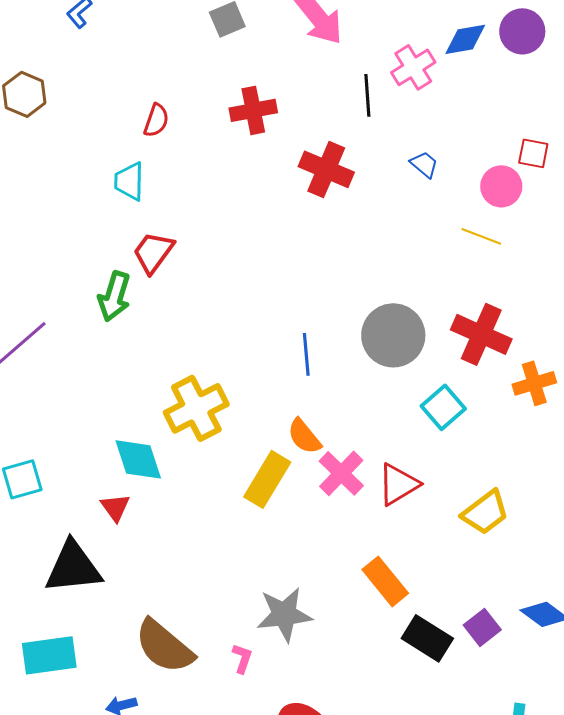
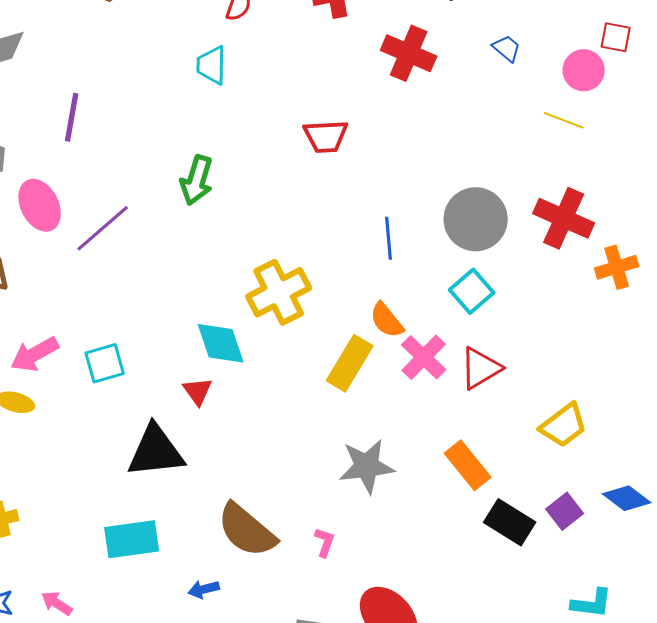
red trapezoid: (153, 252) -> (326, 136), moved, turned -129
cyan square: (443, 407) -> (472, 291), moved
yellow trapezoid: (485, 512) -> (564, 425), moved
gray star: (284, 614) -> (367, 466), moved

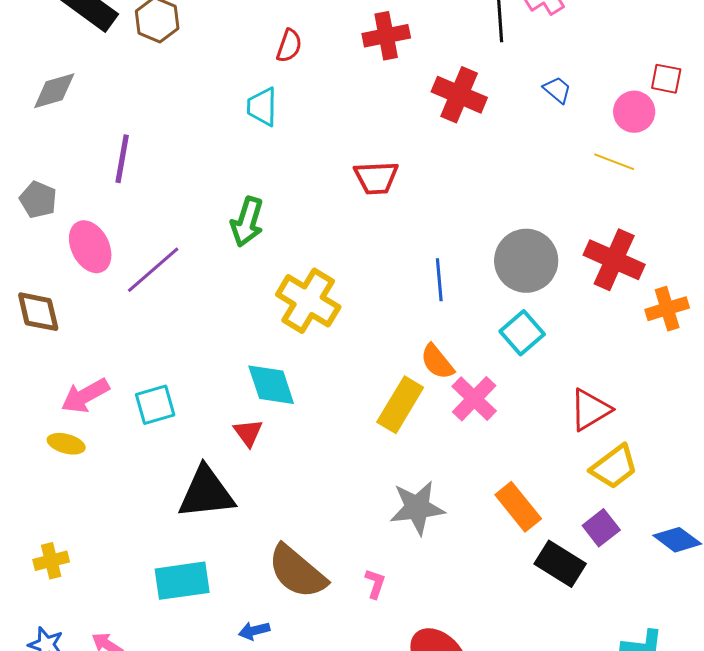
yellow cross: (279, 292) -> (308, 301), moved, turned -32
red triangle: (481, 368) -> (590, 410), moved
purple square: (565, 511) -> (601, 528), moved

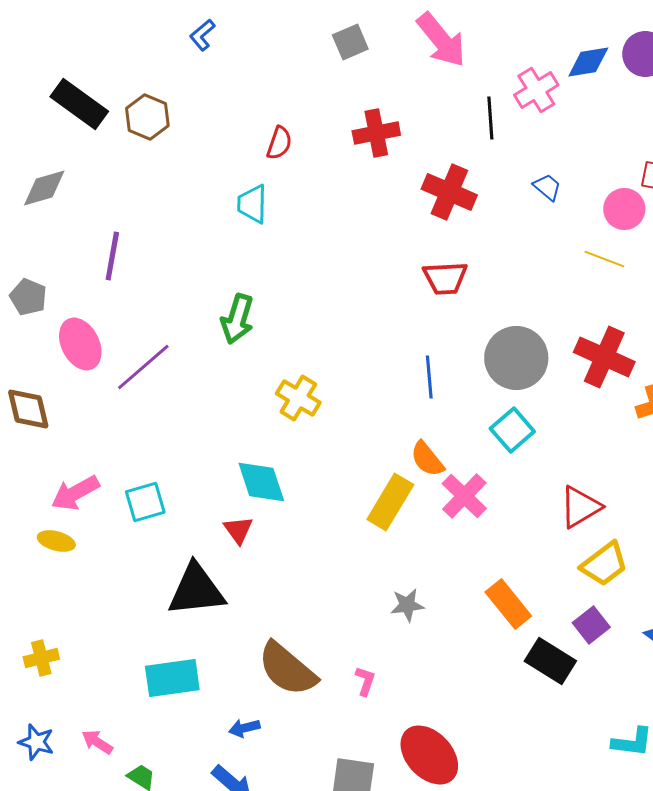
red trapezoid: (376, 178) -> (445, 278), moved
yellow cross: (308, 301) -> (298, 398), size x0.7
gray star: (417, 508) -> (407, 605), size x0.6

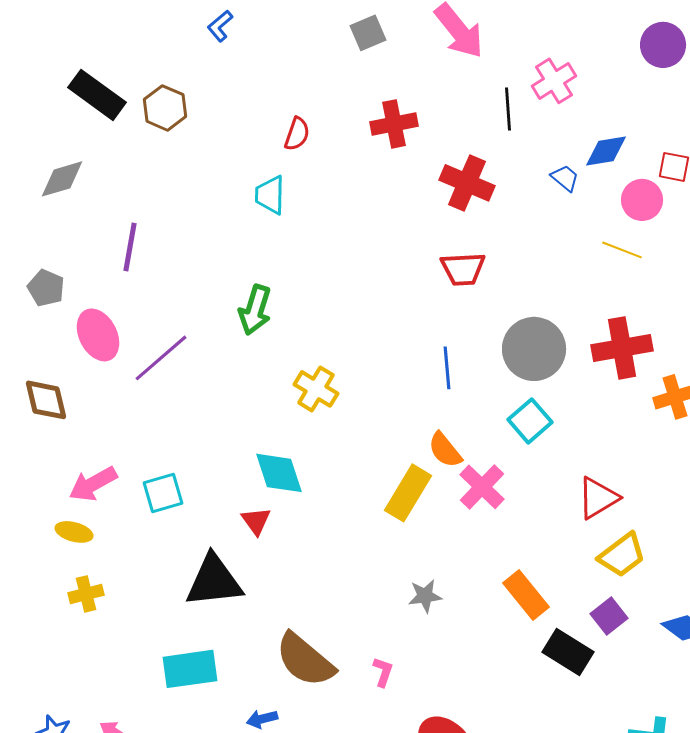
blue diamond: (588, 62) -> (606, 151), moved
red cross: (604, 357) -> (622, 348), turned -34
yellow cross: (41, 658) -> (86, 594), moved

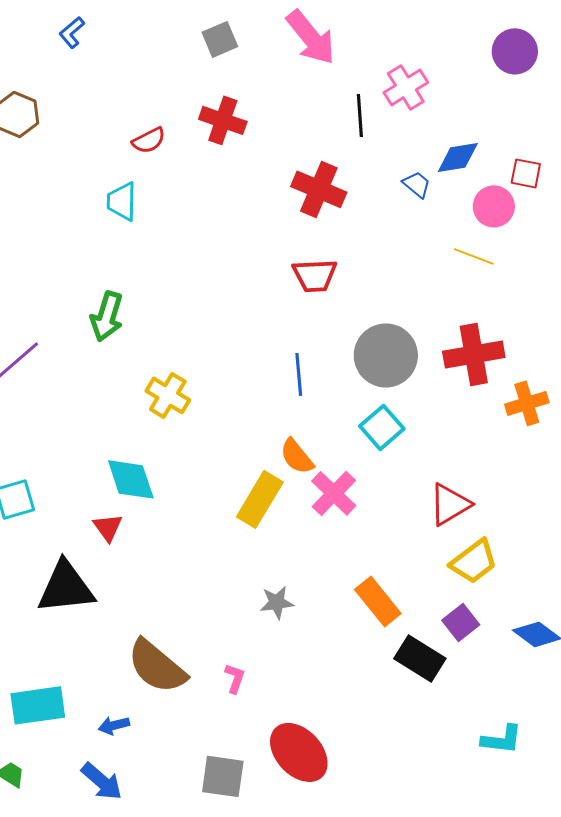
red cross: (394, 124) -> (223, 120), moved, turned 30
red semicircle: (297, 134) -> (149, 140), turned 44
cyan rectangle: (190, 669) -> (38, 705), moved

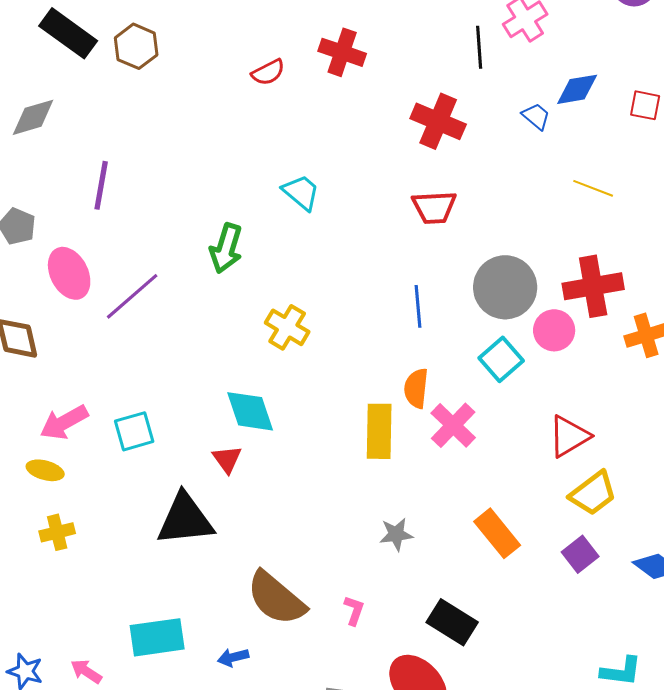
cyan trapezoid: (122, 201) -> (301, 192), moved, turned 129
pink circle: (494, 206) -> (554, 330), moved
orange semicircle: (297, 456) -> (416, 388), turned 45
yellow rectangle: (260, 499) -> (379, 431), turned -30
black rectangle: (420, 658) -> (452, 622), moved

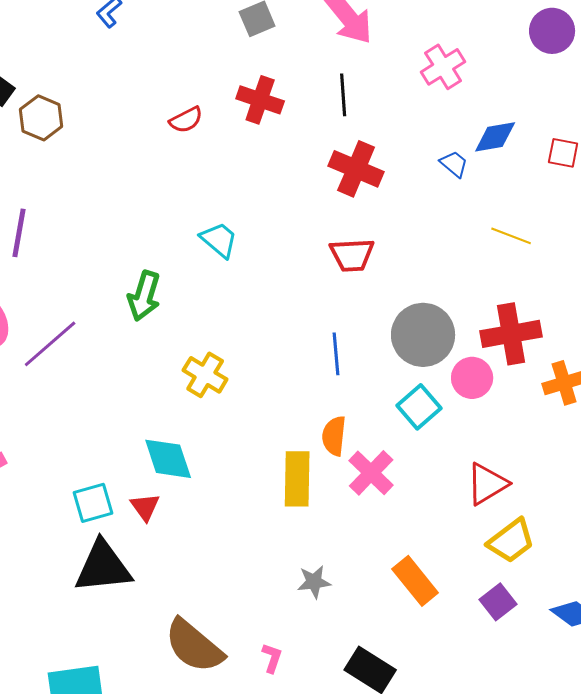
brown hexagon: (136, 46) -> (41, 118), moved
black line: (479, 47) -> (343, 95), moved
cyan square: (134, 431) -> (93, 503), moved

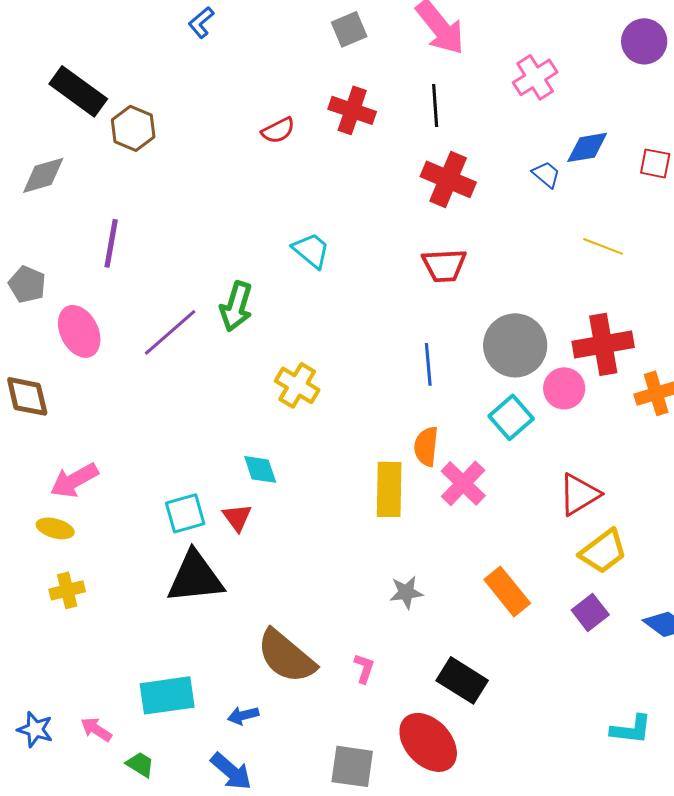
purple line: (50, 344) -> (170, 332), moved
cyan diamond: (168, 459) -> (260, 469), size x0.7

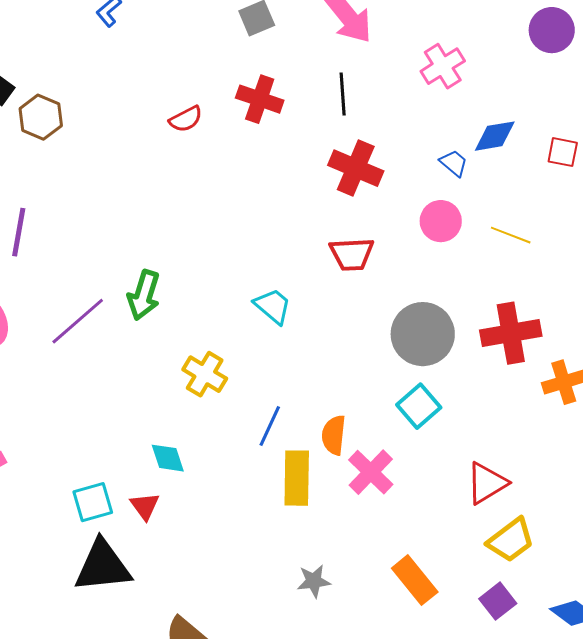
cyan trapezoid: (311, 250) -> (273, 306), moved
blue line: (428, 364) -> (270, 426), moved, turned 30
pink circle: (564, 388) -> (441, 221), moved

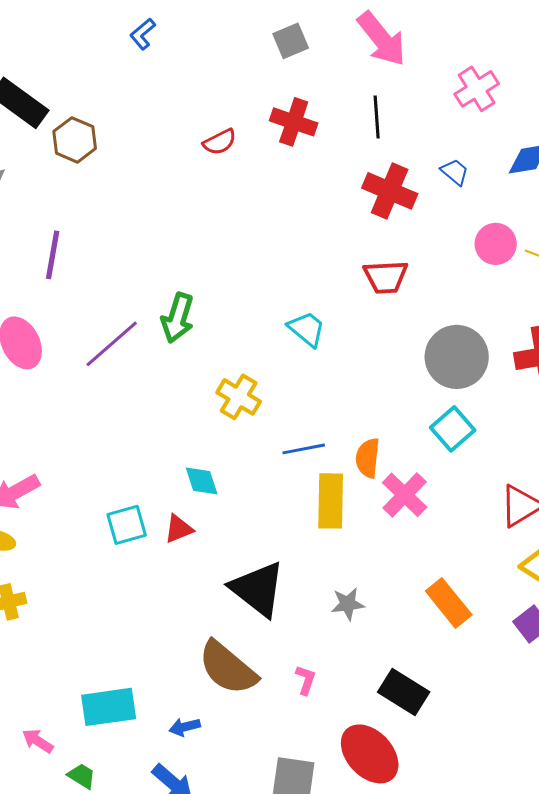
blue trapezoid: (454, 163) -> (455, 172), moved
pink circle: (441, 221) -> (496, 244), moved
blue line: (270, 426) -> (304, 449), turned 54
red triangle: (145, 506) -> (179, 529), turned 44
black triangle: (103, 566) -> (258, 589), moved, turned 44

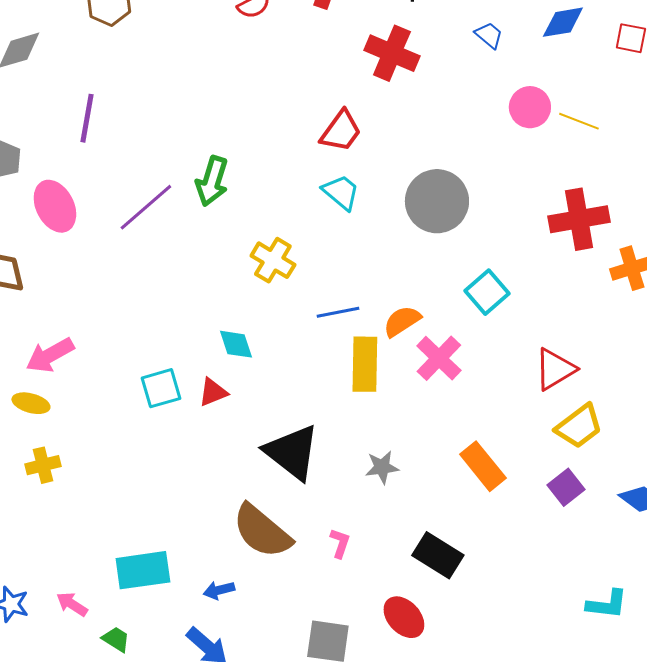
red cross: (390, 191) -> (392, 53), moved
red trapezoid: (386, 277) -> (341, 131), moved, turned -51
gray circle: (457, 357) -> (437, 201), moved
orange semicircle: (368, 458) -> (402, 321), turned 51
red ellipse: (370, 754) -> (404, 617), size x0.7

